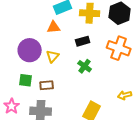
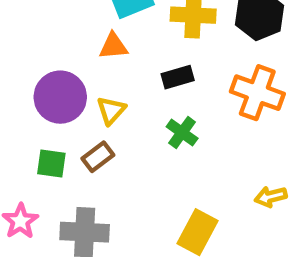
brown rectangle: (47, 85) -> (98, 157), moved, turned -32

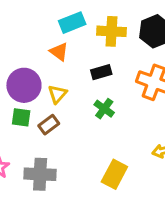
orange triangle: (113, 46) -> (59, 52), turned 42
green square: (51, 163) -> (21, 117), moved

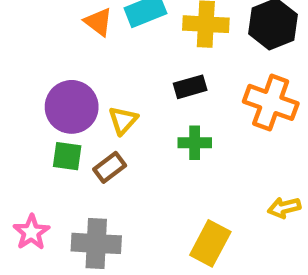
orange triangle: (59, 52) -> (98, 22), moved
green cross: (104, 109) -> (195, 143), turned -36

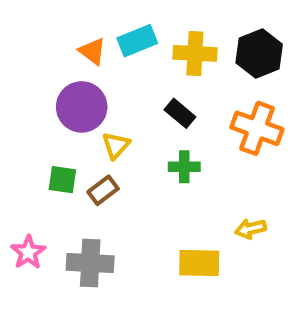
black rectangle: (190, 87) -> (180, 113), turned 56
purple circle: (72, 107) -> (82, 107), moved
yellow arrow: (284, 208) -> (251, 229), moved
yellow rectangle: (210, 243) -> (199, 263), turned 63

